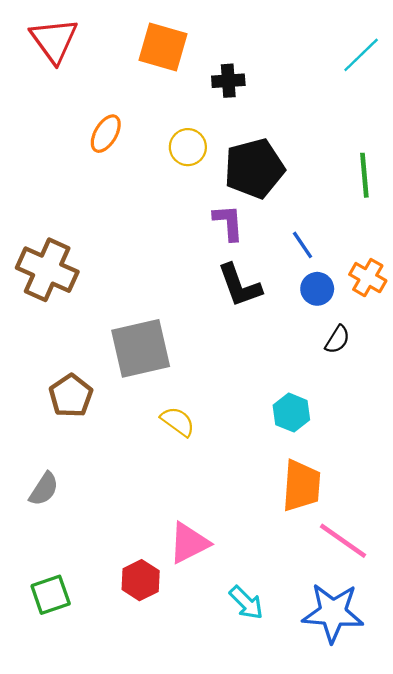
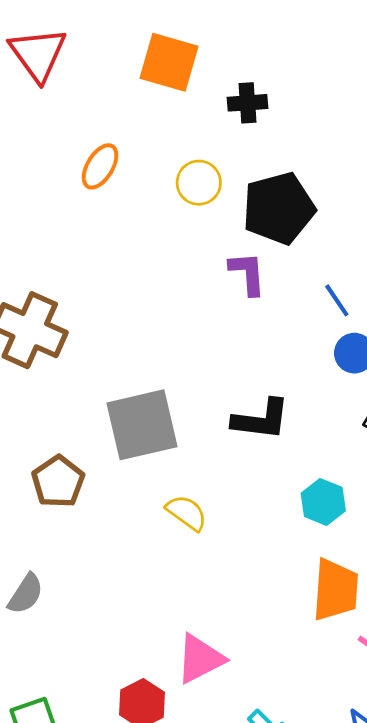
black L-shape: (240, 285) -> (261, 419), moved, turned -63

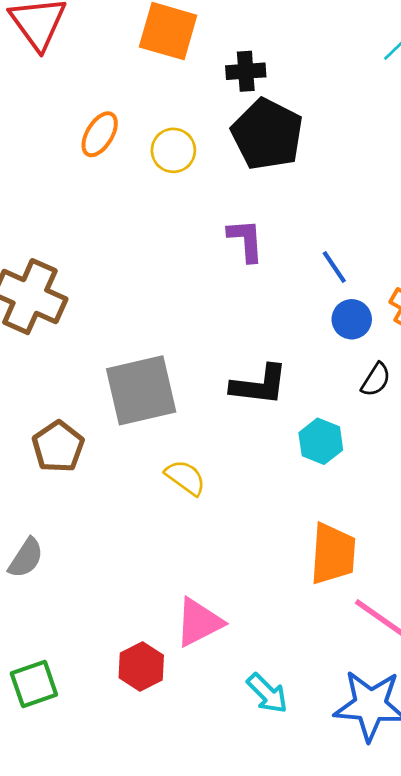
yellow circle: (199, 183) -> (173, 150), moved
black pentagon: (279, 208) -> (267, 134), moved, turned -30
cyan hexagon: (323, 502) -> (321, 441), moved

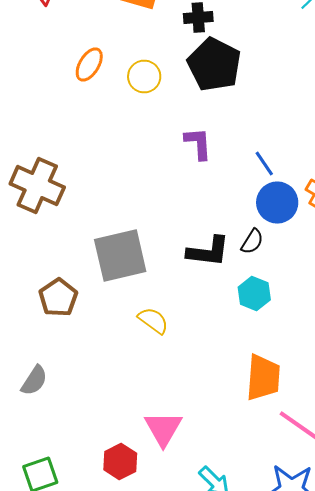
blue circle: (352, 319) -> (277, 202), size x1.4
black semicircle: (376, 380) -> (252, 242), moved
pink triangle: (199, 622) -> (163, 428), turned -33

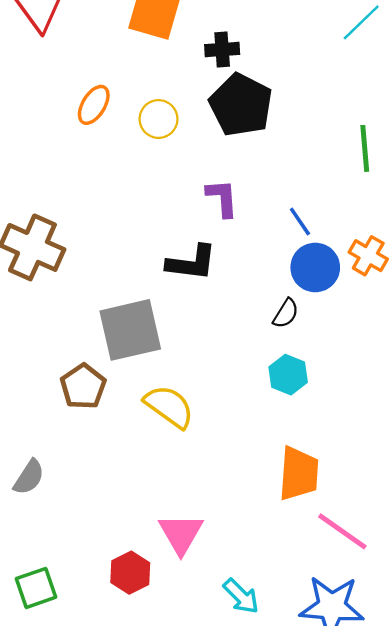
black L-shape: (208, 252) -> (192, 263), moved
brown pentagon: (58, 298) -> (83, 386), moved
yellow semicircle: (153, 320) -> (169, 406), size x1.4

